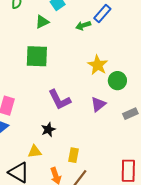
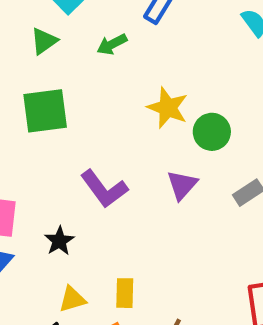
green arrow: (83, 25) -> (112, 44), moved
black star: (48, 130) -> (59, 241), moved
yellow rectangle: (74, 155) -> (125, 293), moved

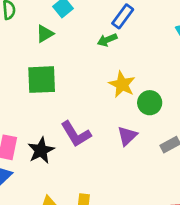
green arrow: (112, 44) -> (107, 40), moved
black star: (59, 241) -> (41, 150), moved, size x1.4

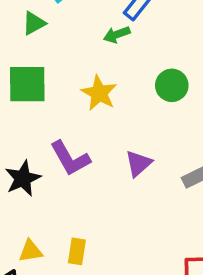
yellow star: (122, 84) -> (99, 93), moved
green circle: (150, 103) -> (172, 85), moved

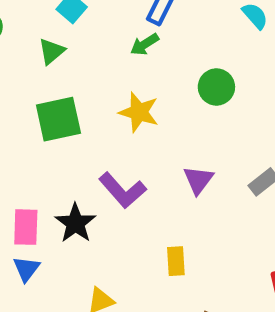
yellow rectangle: (77, 251) -> (176, 261), moved

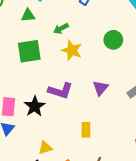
green arrow: (145, 44) -> (61, 29), moved
green triangle: (51, 51) -> (28, 15), turned 32
purple L-shape: (122, 190) -> (60, 91), turned -35

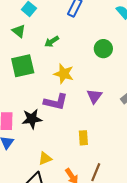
green triangle: (28, 15) -> (19, 31), turned 48
yellow star: (72, 50) -> (64, 74), moved
black star: (35, 106) -> (32, 119), turned 30

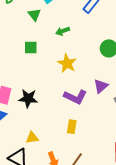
green square: (23, 66) -> (31, 48), size x0.6
purple triangle: (94, 96) -> (101, 86), moved
purple L-shape: (56, 102) -> (75, 97), moved

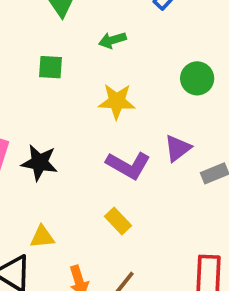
yellow star: (67, 63) -> (117, 101), turned -30
yellow rectangle: (72, 127) -> (118, 221), turned -56

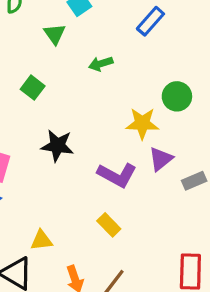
green square: (50, 67) -> (33, 88), moved, turned 35
yellow star: (117, 101) -> (142, 123), moved
black star: (39, 163) -> (57, 146), moved

